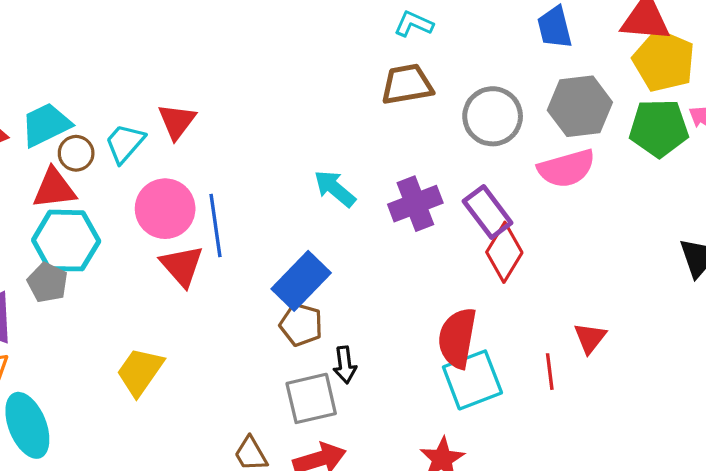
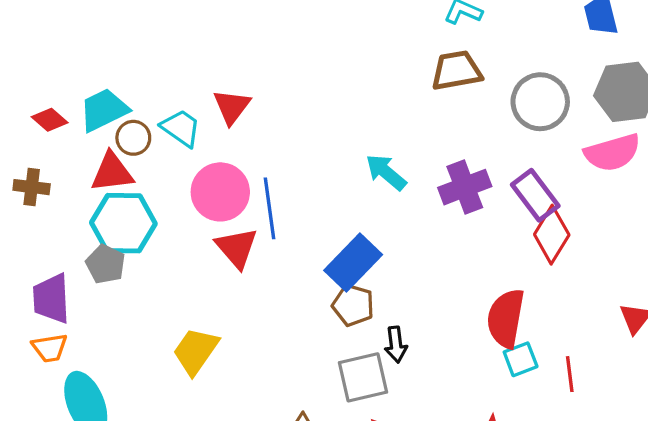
cyan trapezoid: (125, 143) -> (181, 128), turned 84
red line: (550, 372) -> (570, 374), moved
cyan square: (472, 380) -> (521, 359), size x0.6

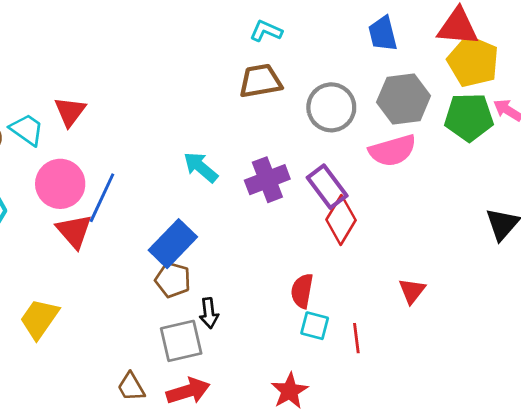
blue line: (269, 208) -> (102, 198), turned 33
red semicircle: (506, 318) -> (302, 291), size x0.7
cyan square: (521, 359) -> (315, 326), turned 36

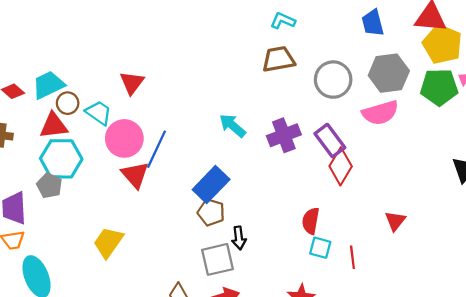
cyan trapezoid: (27, 130) -> (99, 113), moved

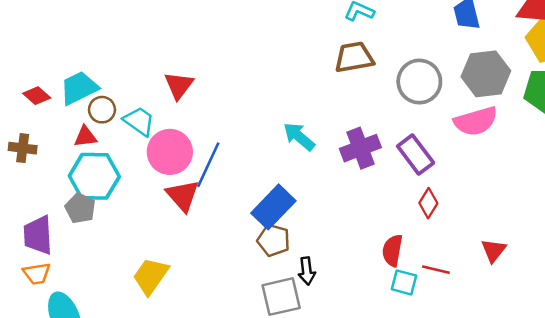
red triangle: (54, 126) -> (85, 137), size x0.7
red diamond: (341, 166) -> (428, 203), moved, size x0.7
red line: (352, 257) -> (436, 270), moved, turned -70

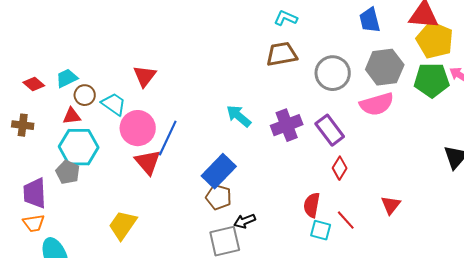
cyan trapezoid: (79, 88) -> (67, 78), size x0.7
red line: (436, 270) -> (346, 220), turned 35
black arrow: (307, 271) -> (245, 221), turned 75

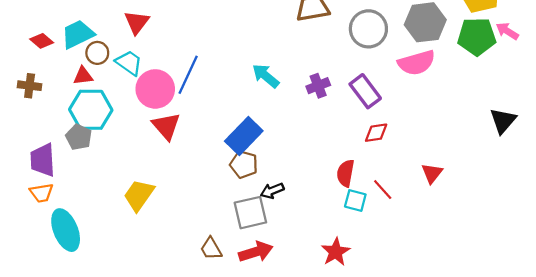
red triangle: (145, 76) -> (137, 22), moved
cyan trapezoid: (67, 78) -> (78, 34), size x1.4
purple cross: (287, 125) -> (318, 86), size x0.7
blue line: (168, 138) -> (188, 75), moved
red diamond: (340, 168) -> (376, 133), turned 50

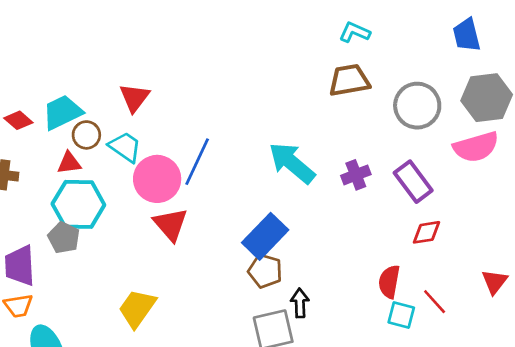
cyan arrow: (266, 76) -> (292, 163), size x1.4
black arrow: (272, 191) -> (300, 303), turned 110

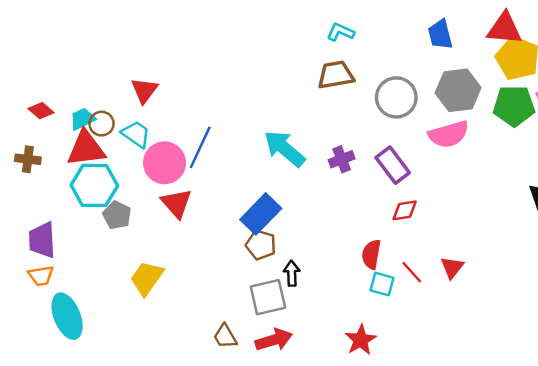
cyan trapezoid: (62, 112) -> (83, 119), moved, size x0.7
red triangle: (69, 163) -> (86, 149), size x1.8
gray pentagon: (64, 238) -> (117, 215), moved
red triangle: (495, 282) -> (452, 267), moved

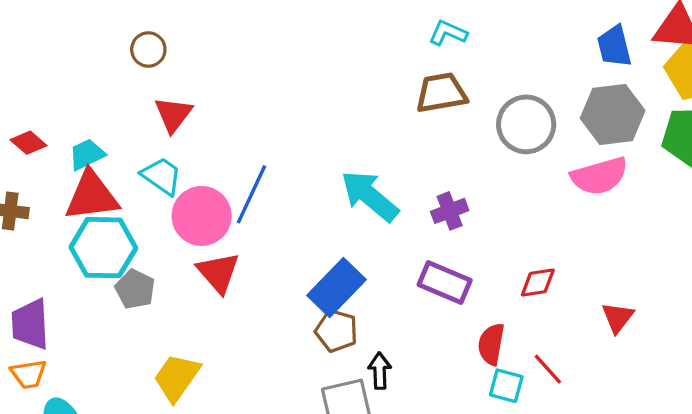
blue trapezoid: (440, 34) -> (614, 46), moved
brown circle: (102, 124) -> (148, 50), moved
purple rectangle: (393, 165) -> (445, 283), moved, turned -30
red triangle: (452, 267) -> (618, 317), moved

